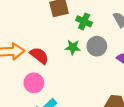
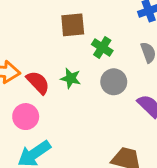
green star: (73, 47) -> (71, 78), moved

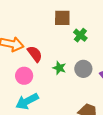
green star: (71, 78) -> (59, 68), moved
gray circle: (114, 82) -> (83, 69), moved

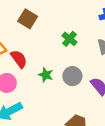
brown square: (62, 18) -> (28, 19), moved, turned 30

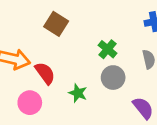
gray circle: (72, 76) -> (113, 78), moved

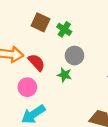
green cross: (108, 49) -> (64, 29), moved
gray circle: (113, 78) -> (75, 56), moved

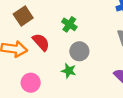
brown square: (40, 22) -> (23, 16), moved, turned 30
red semicircle: (36, 62) -> (41, 42), moved

